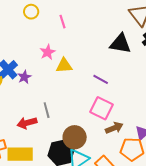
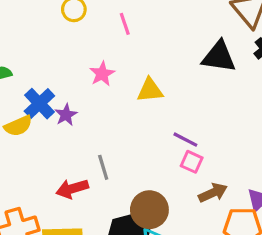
yellow triangle: (64, 66) -> (150, 90), moved
purple line: (101, 79) -> (185, 140), moved
pink square: (102, 108) -> (192, 162), size x0.6

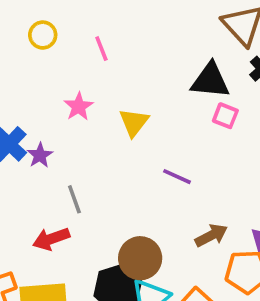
yellow triangle: (150, 90) -> (134, 122), turned -44
pink square: (192, 162) -> (225, 116), moved
gray line: (103, 167) -> (74, 199), moved

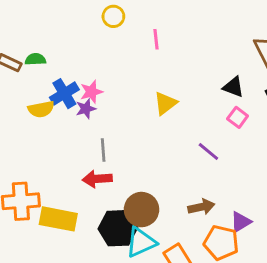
black triangle: (210, 80) -> (233, 87), size x0.7
pink star: (79, 107) -> (91, 92), moved
purple line: (177, 177) -> (208, 152), moved
red arrow: (51, 239) -> (97, 179), moved

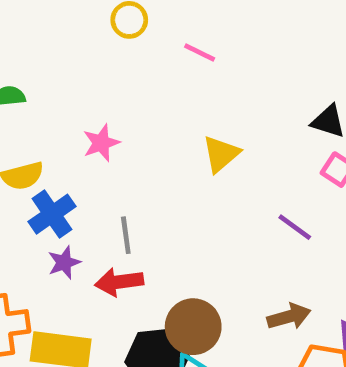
pink line: (156, 39) -> (200, 52), turned -54
blue cross: (64, 94) -> (52, 214), moved
purple star: (86, 109) -> (64, 263), moved

